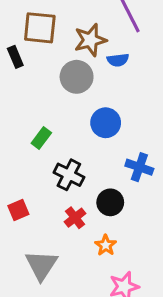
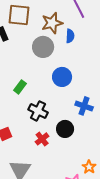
blue semicircle: (118, 60) -> (70, 36), turned -80
orange star: (106, 245) -> (89, 167), moved

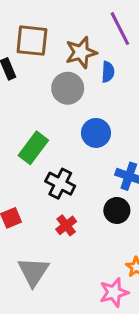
green rectangle: (20, 87) -> (33, 148), size x1.5
black circle: (65, 129) -> (117, 210), moved

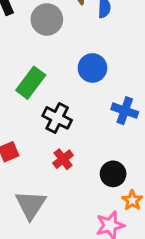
gray circle: (68, 88) -> (47, 19), moved
black circle: (117, 210) -> (113, 174), moved

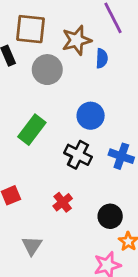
black cross: (57, 118) -> (78, 155), moved
gray triangle: (31, 205) -> (32, 246), size x0.7

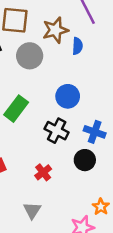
black circle: (110, 216) -> (85, 160), moved
gray triangle: (32, 246) -> (32, 210), moved

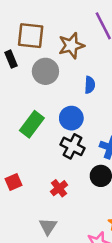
blue semicircle: (77, 46) -> (90, 85), moved
blue circle: (68, 96) -> (71, 118), moved

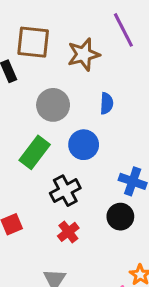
gray circle: (45, 71) -> (53, 105), moved
black cross: (73, 146) -> (65, 191), moved, turned 35

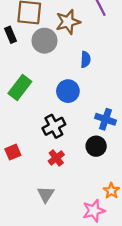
gray circle: (53, 105) -> (44, 41), moved
green rectangle: (35, 152) -> (20, 88), moved

